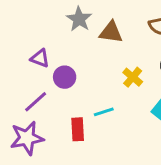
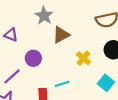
brown triangle: (111, 32) -> (61, 35), moved, turned -36
purple triangle: (40, 58) -> (11, 35), moved

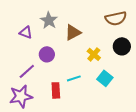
gray star: (44, 16) -> (49, 20), moved
cyan square: (106, 83) -> (105, 78), moved

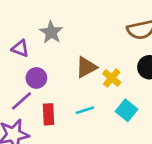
brown triangle: (73, 32) -> (86, 67), moved
purple circle: (47, 54) -> (36, 78), moved
red rectangle: (56, 90) -> (48, 114), moved

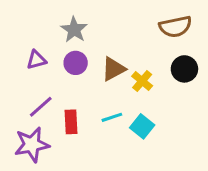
purple triangle: (20, 48) -> (36, 60), moved, turned -36
purple circle: (36, 78) -> (76, 63), moved
cyan square: (126, 110) -> (142, 126), moved

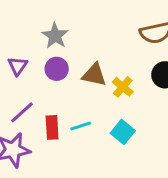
purple triangle: (36, 60) -> (18, 66), turned -40
brown triangle: (113, 69) -> (94, 75), turned 40
cyan line: (112, 117) -> (81, 126), moved

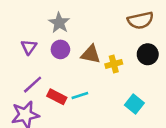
yellow cross: (123, 87) -> (114, 64), turned 35
red rectangle: (52, 127) -> (57, 97), turned -60
cyan square: (123, 132) -> (134, 104), moved

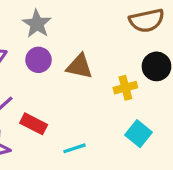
yellow cross: (114, 64) -> (125, 88), moved
cyan line: (80, 95) -> (75, 148), moved

